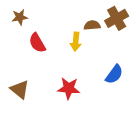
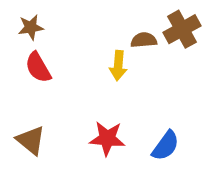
red semicircle: (37, 43) -> (38, 67), moved
blue semicircle: (114, 74) -> (166, 146), moved

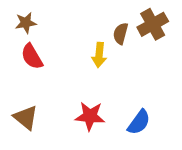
brown semicircle: (144, 40) -> (121, 34), turned -70

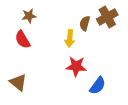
brown star: (26, 23) -> (29, 16), moved
red star: (90, 116) -> (76, 66), moved

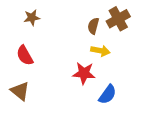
yellow arrow: (70, 38) -> (100, 51), moved, turned -84
red semicircle: (23, 39) -> (25, 55), moved

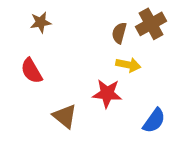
brown triangle: (20, 91) -> (65, 116), moved
blue semicircle: (108, 95) -> (154, 121), moved

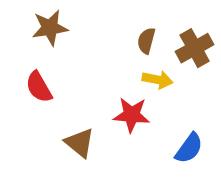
brown star: (41, 22) -> (50, 28), size x1.4
brown cross: (151, 24) -> (195, 48), moved

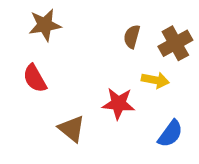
yellow arrow: (157, 80) -> (155, 80), moved

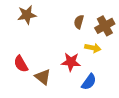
red semicircle: (35, 78) -> (21, 64), moved
blue semicircle: (170, 134) -> (89, 82), moved

